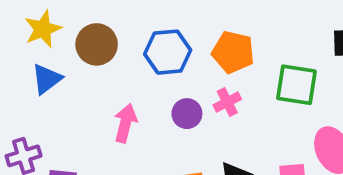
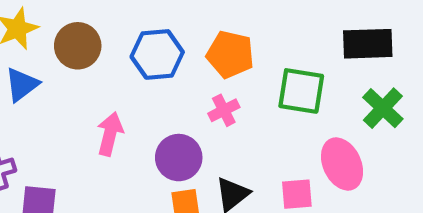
purple circle: (187, 114) -> (179, 158), moved, size x1.4

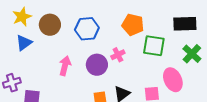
orange pentagon: (230, 54) -> (133, 25), moved
purple circle: (179, 158) -> (97, 65), moved

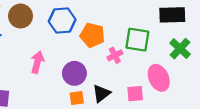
orange pentagon: (133, 25) -> (92, 35), moved
pink cross: (118, 55) -> (115, 55), moved
purple circle: (97, 65) -> (74, 73), moved

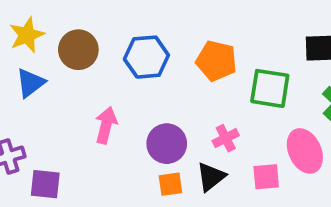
orange pentagon: (92, 35) -> (216, 61), moved
pink cross: (115, 55) -> (226, 138), moved

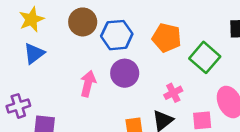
brown circle: (78, 50) -> (83, 22), moved
green square: (270, 88) -> (205, 57), turned 32
purple circle: (167, 144) -> (125, 73), moved

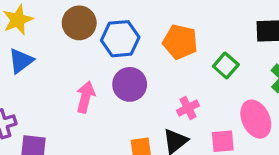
green square: (205, 57) -> (226, 65), size x0.7

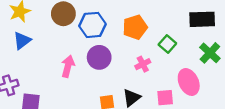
orange pentagon: (180, 42) -> (135, 27), turned -30
pink cross: (188, 108) -> (143, 64), moved

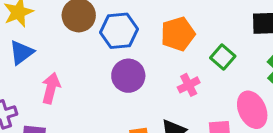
pink arrow: (68, 66) -> (51, 88), moved

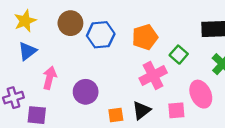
purple circle: (128, 76) -> (86, 92), moved
pink cross: (189, 85) -> (153, 75), size x1.6

